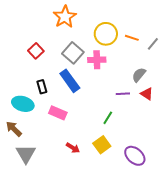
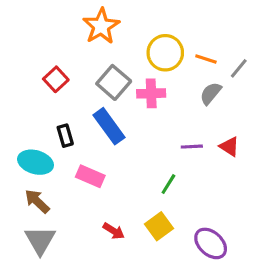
gray semicircle: (139, 75) -> (211, 93), moved
brown arrow: (14, 129) -> (37, 201), moved

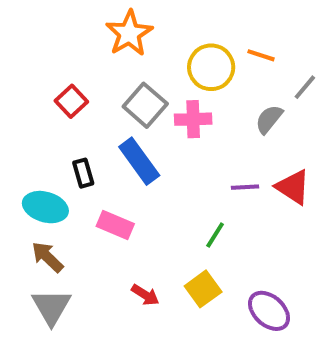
orange line: (206, 59) -> (261, 55), moved
red triangle: (229, 147) -> (293, 187), size x1.4

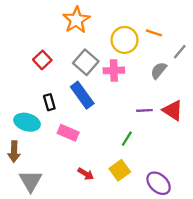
brown arrow: (47, 257) -> (14, 152), moved, turned -132

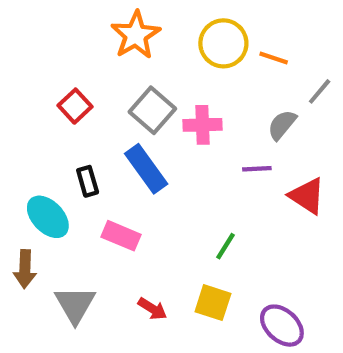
yellow circle: (125, 40) -> (223, 43), moved
purple line: (144, 110) -> (257, 169), moved
cyan ellipse: (27, 122) -> (48, 217), turned 30
yellow square: (120, 170) -> (213, 303), turned -36
gray triangle: (31, 181) -> (75, 305), moved

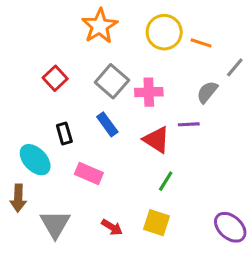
blue rectangle: (146, 169) -> (107, 124), size x0.7
red triangle: (307, 196) -> (156, 140), moved
purple ellipse: (282, 326) -> (230, 227), moved

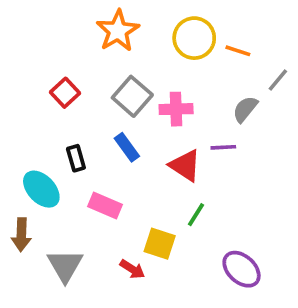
yellow square: (156, 223) -> (160, 244), moved
purple ellipse: (230, 227) -> (242, 269), moved

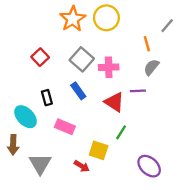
yellow circle: (194, 38) -> (106, 18), moved
orange line: (238, 51) -> (147, 44), moved, turned 56
gray line: (278, 80) -> (167, 26), moved

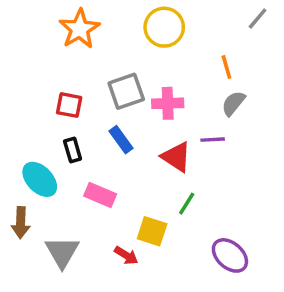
orange star: (73, 19) -> (79, 29), moved
gray line: (167, 26) -> (258, 19), moved
red square: (40, 57) -> (69, 105), moved, turned -36
gray square: (82, 59) -> (126, 91), turned 30

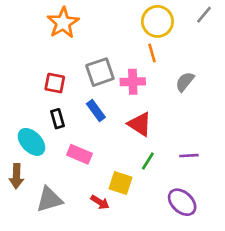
yellow circle: (164, 27) -> (157, 21), moved
orange line: (226, 67) -> (152, 53), moved
purple line: (213, 140) -> (189, 156), moved
gray triangle: (62, 252) -> (49, 199), turned 44

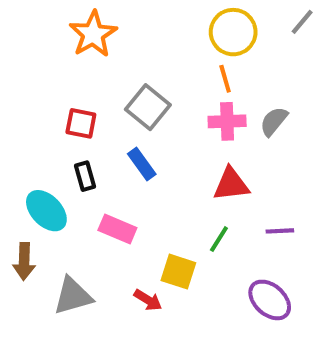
gray square: (100, 72) -> (148, 107), turned -32
pink cross: (133, 82) -> (227, 121), moved
red triangle: (140, 124) -> (231, 184), moved, turned -40

